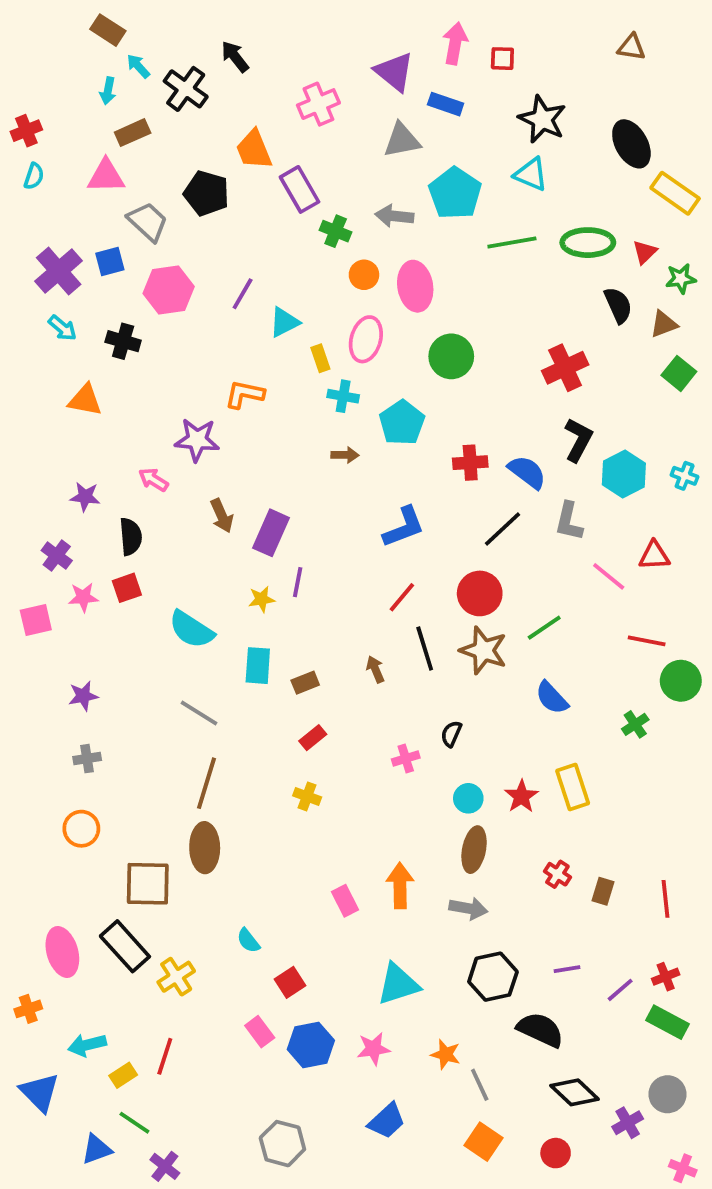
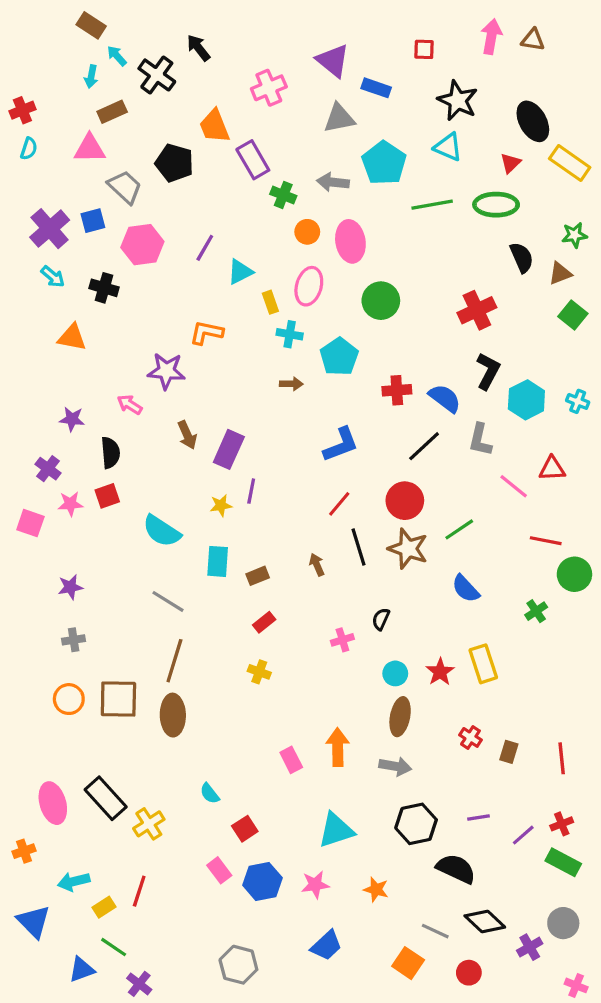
pink arrow: (455, 43) -> (491, 37), moved
red triangle: (645, 252) -> (510, 163), moved
pink square: (36, 620) -> (30, 523), turned 32
brown square: (148, 884) -> (118, 699), moved
gray line: (480, 1085) -> (435, 931), moved, turned -40

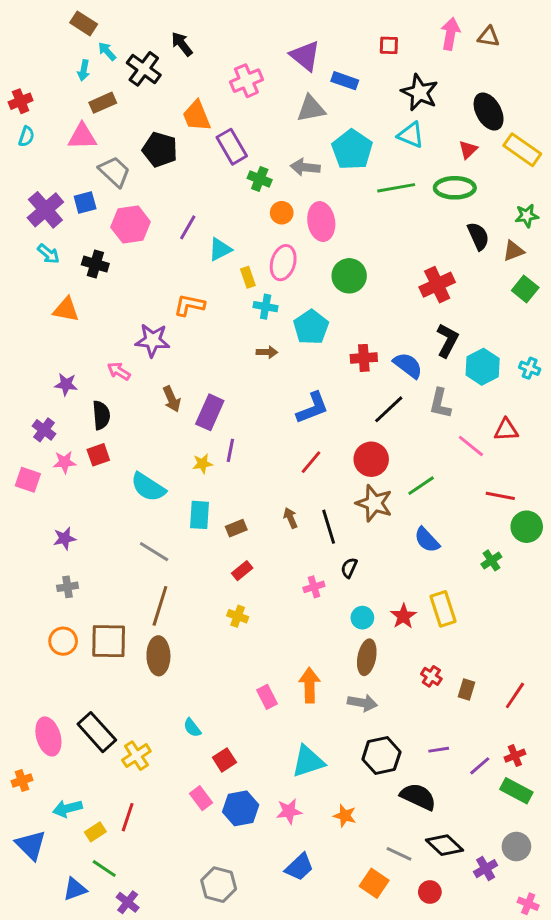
black line: (358, 547) -> (329, 527), moved
red line: (562, 758) -> (515, 695), turned 40

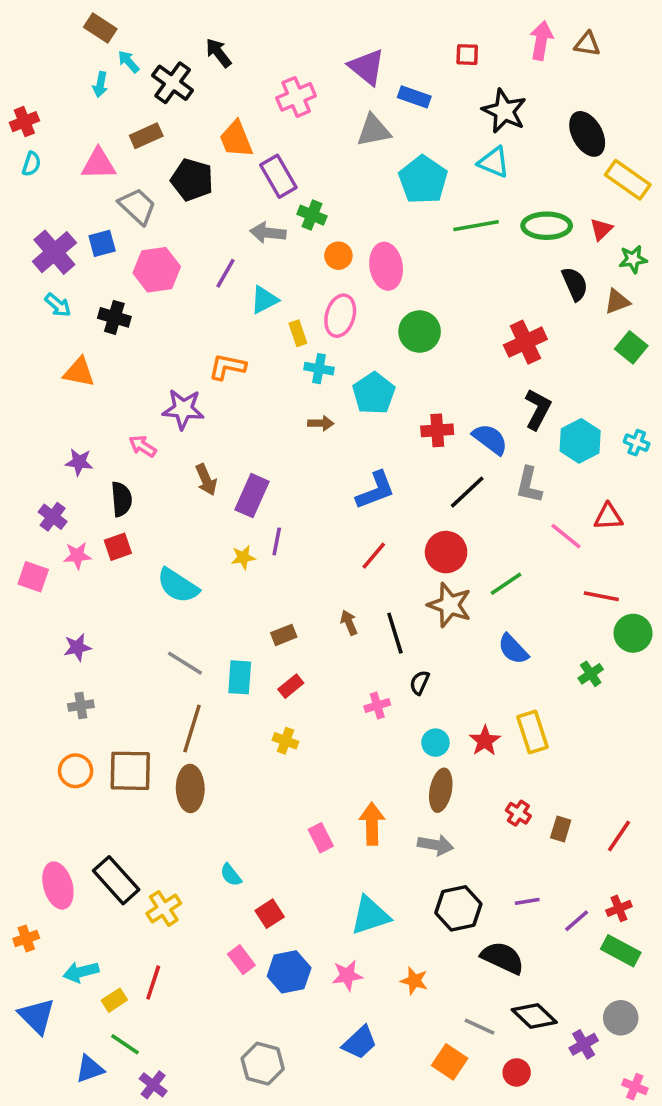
brown rectangle: (103, 103) -> (146, 136), moved
red triangle: (468, 150) -> (601, 229), moved
gray arrow: (305, 167) -> (268, 233), moved
cyan rectangle: (200, 515) -> (240, 677), moved

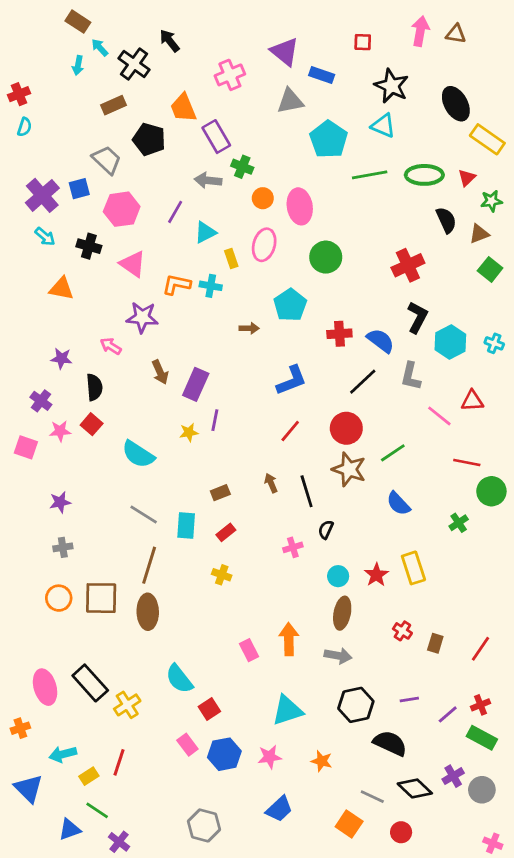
pink triangle: (98, 164) -> (133, 264), moved, turned 36
cyan cross: (319, 369) -> (211, 286), moved
red square: (118, 547) -> (92, 424), turned -30
cyan semicircle: (231, 875) -> (179, 679), size x1.6
purple cross: (584, 1044) -> (453, 776), moved

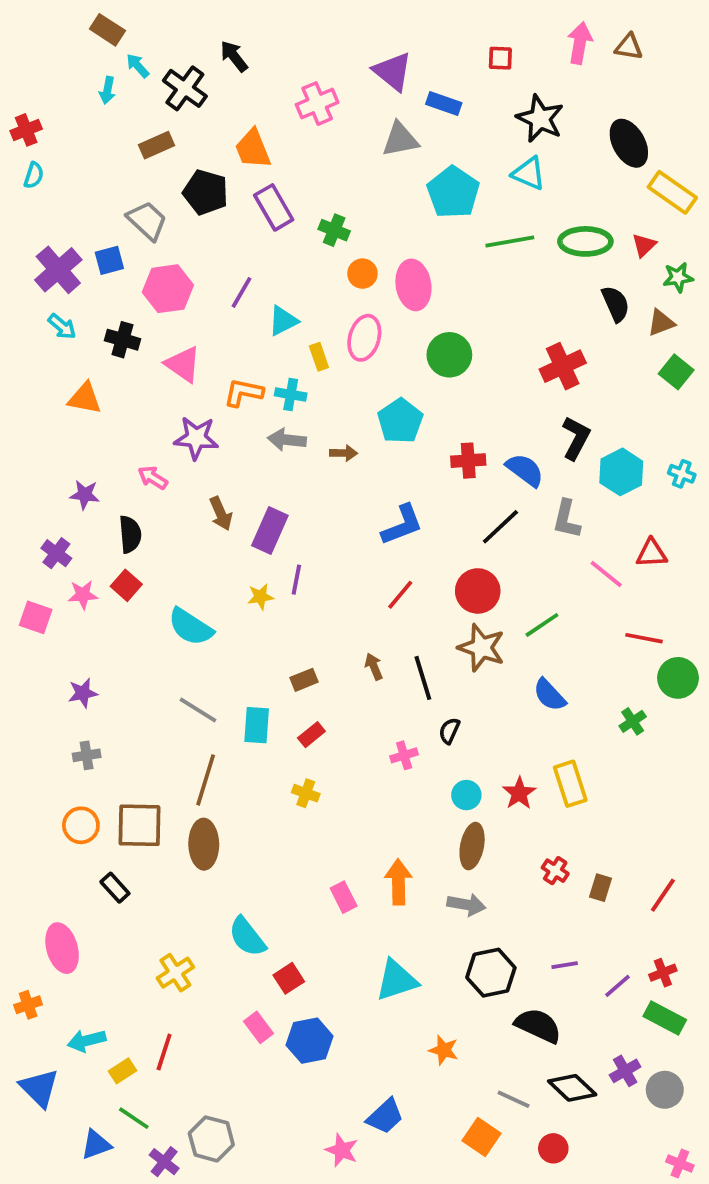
purple rectangle: (216, 137) -> (274, 207), moved
gray arrow: (208, 180) -> (287, 440), moved
black rectangle: (90, 683) -> (115, 888), moved, size x0.6
pink star: (270, 757) -> (342, 1150), moved, turned 30
gray hexagon: (204, 825) -> (211, 1139), moved

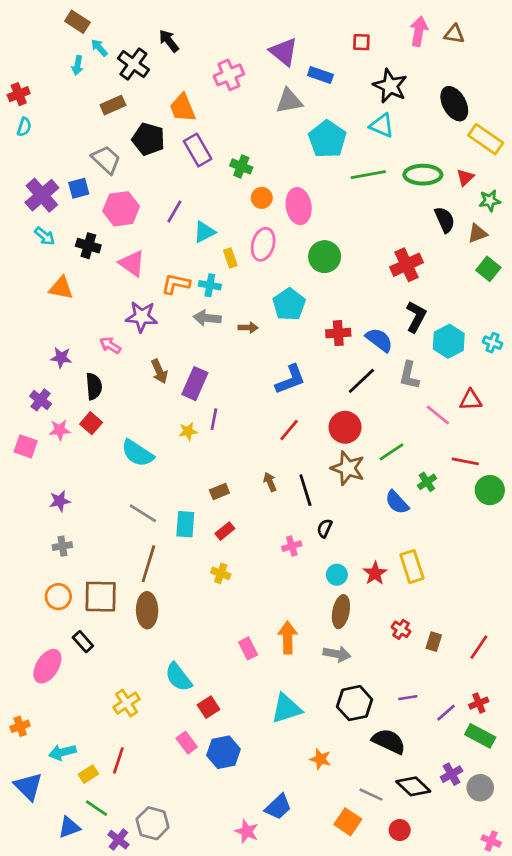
green cross: (633, 721) -> (427, 482), moved
pink ellipse: (62, 948) -> (47, 666), moved, turned 48

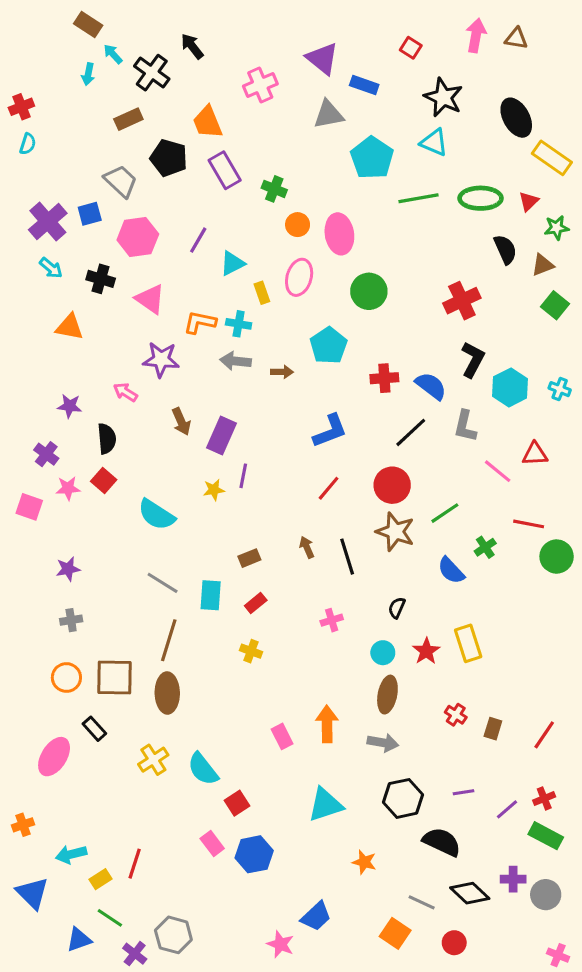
red square: (361, 42) -> (411, 48), turned 30
black semicircle: (325, 528) -> (397, 608), moved
yellow cross: (127, 703) -> (153, 760), moved
purple cross: (452, 774) -> (513, 879), turned 30

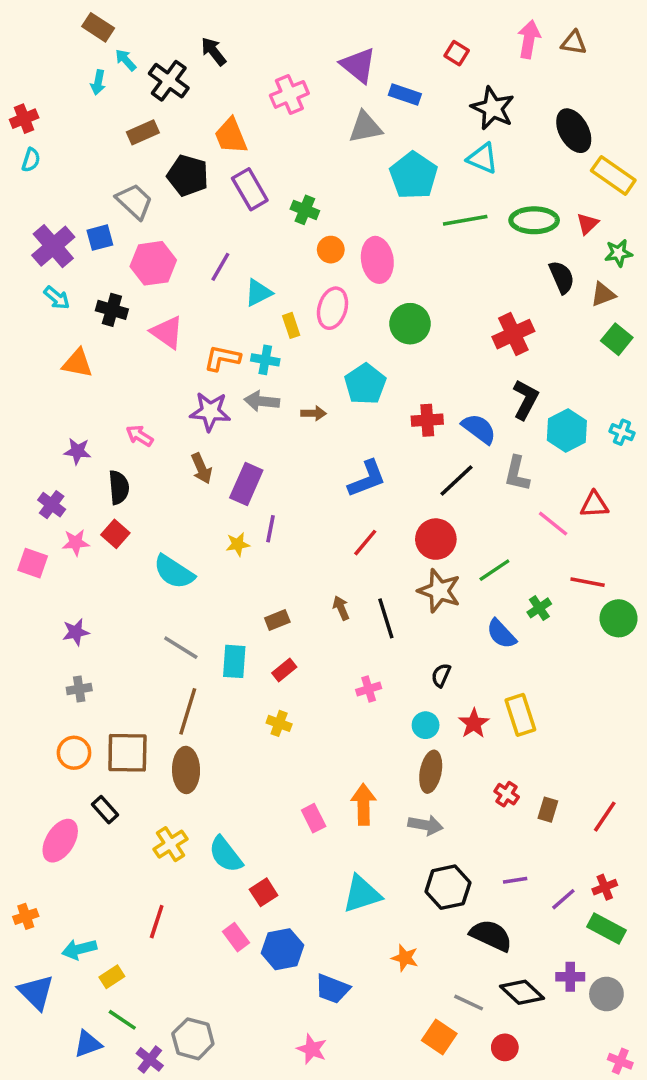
purple star: (161, 360) -> (210, 412), moved
red line: (135, 864) -> (157, 922), moved
blue trapezoid: (316, 916) -> (332, 989), moved, turned 64

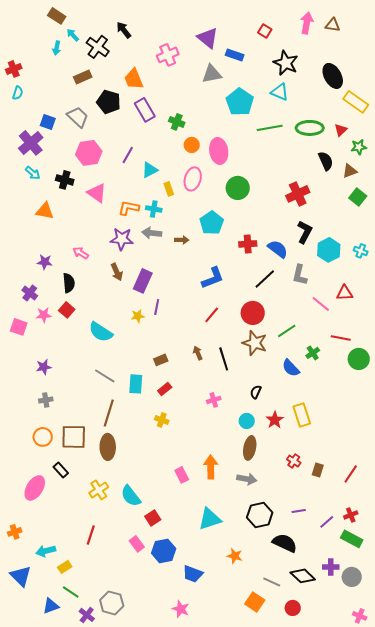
blue square: (100, 238) -> (48, 122), moved, turned 35

